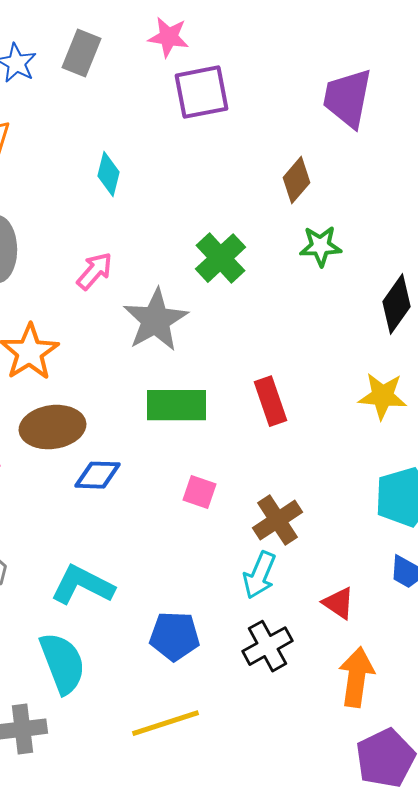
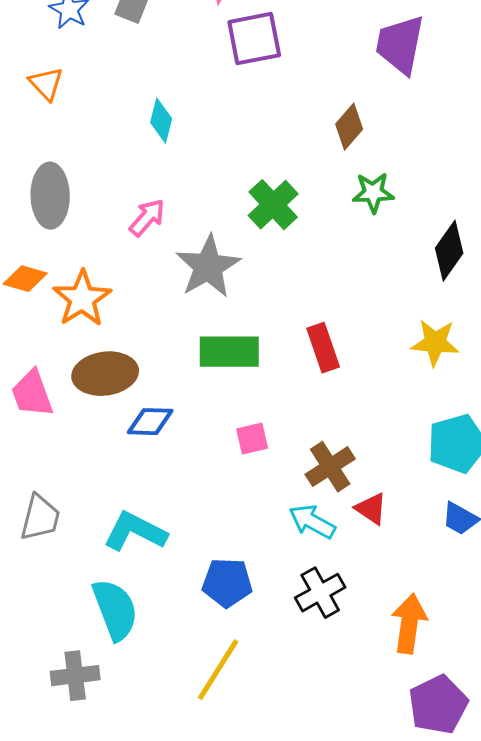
pink square: (200, 492) -> (252, 439), turned -32
cyan arrow: (260, 575) -> (312, 522), turned 96
red triangle: (338, 603) -> (371, 509), moved
yellow line: (166, 723) -> (218, 670), turned -40

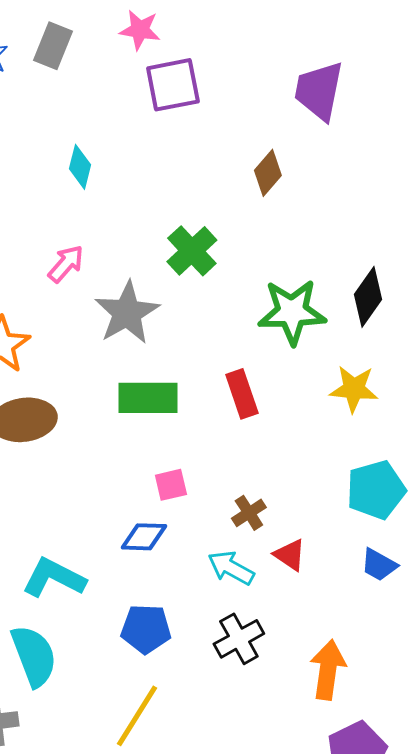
green star: (373, 193) -> (292, 312), moved, size x1.6
blue diamond: (150, 422) -> (144, 537), moved
brown cross: (330, 467) -> (249, 513), size x0.7

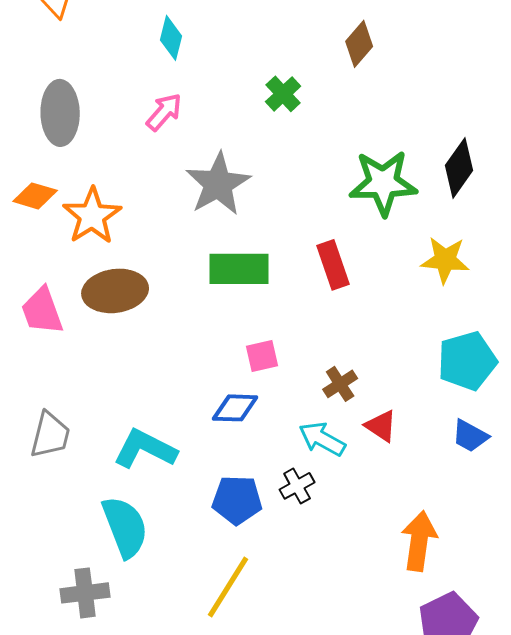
green cross: (192, 251) -> (283, 94), moved, size x0.7
pink arrow: (66, 264) -> (164, 112), moved
black cross: (239, 639) -> (297, 486), moved, size x0.7

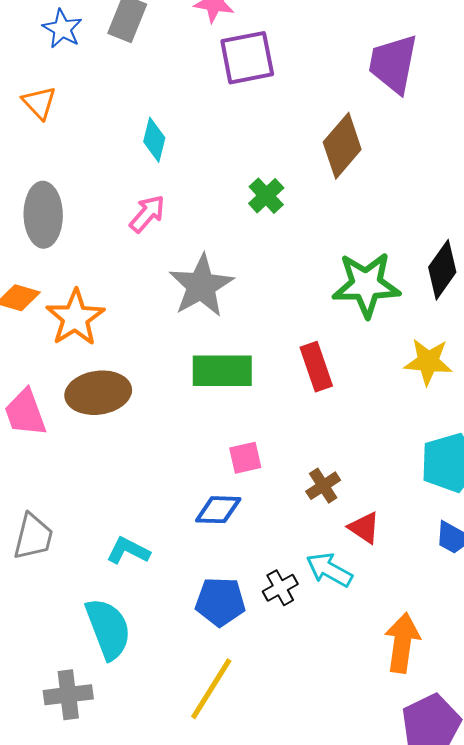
brown diamond: (359, 44) -> (342, 146), size x1.4
cyan arrow: (322, 439) -> (329, 570), moved
cyan L-shape: (145, 449) -> (128, 551), size x0.7

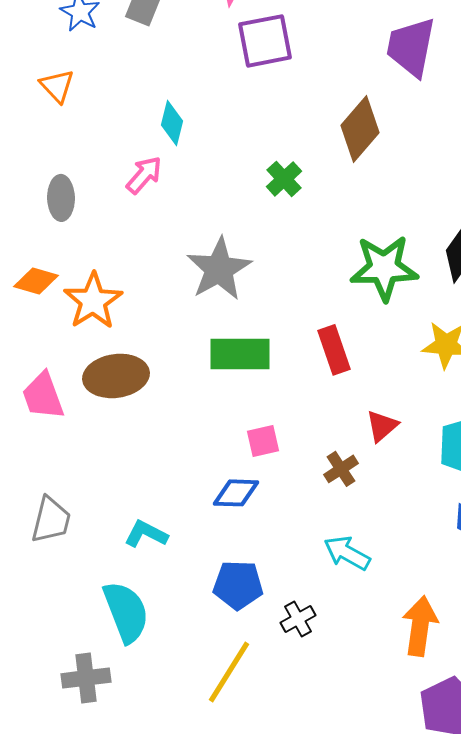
pink arrow: (147, 214) -> (144, 175), moved
gray ellipse: (43, 215) -> (61, 198), size x0.7
red triangle: (364, 528) -> (382, 426), moved, turned 45
black cross: (280, 588) -> (298, 619), moved

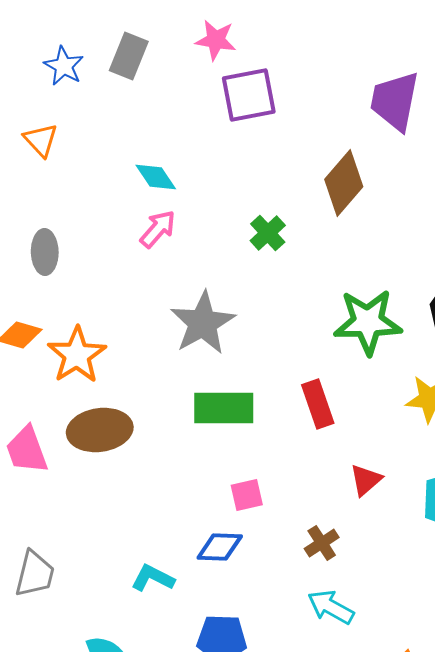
cyan diamond: (172, 123) -> (156, 177), turned -48
pink arrow: (144, 175) -> (158, 229), moved
brown cross: (341, 469) -> (322, 543), moved
cyan L-shape: (146, 534) -> (153, 578), moved

